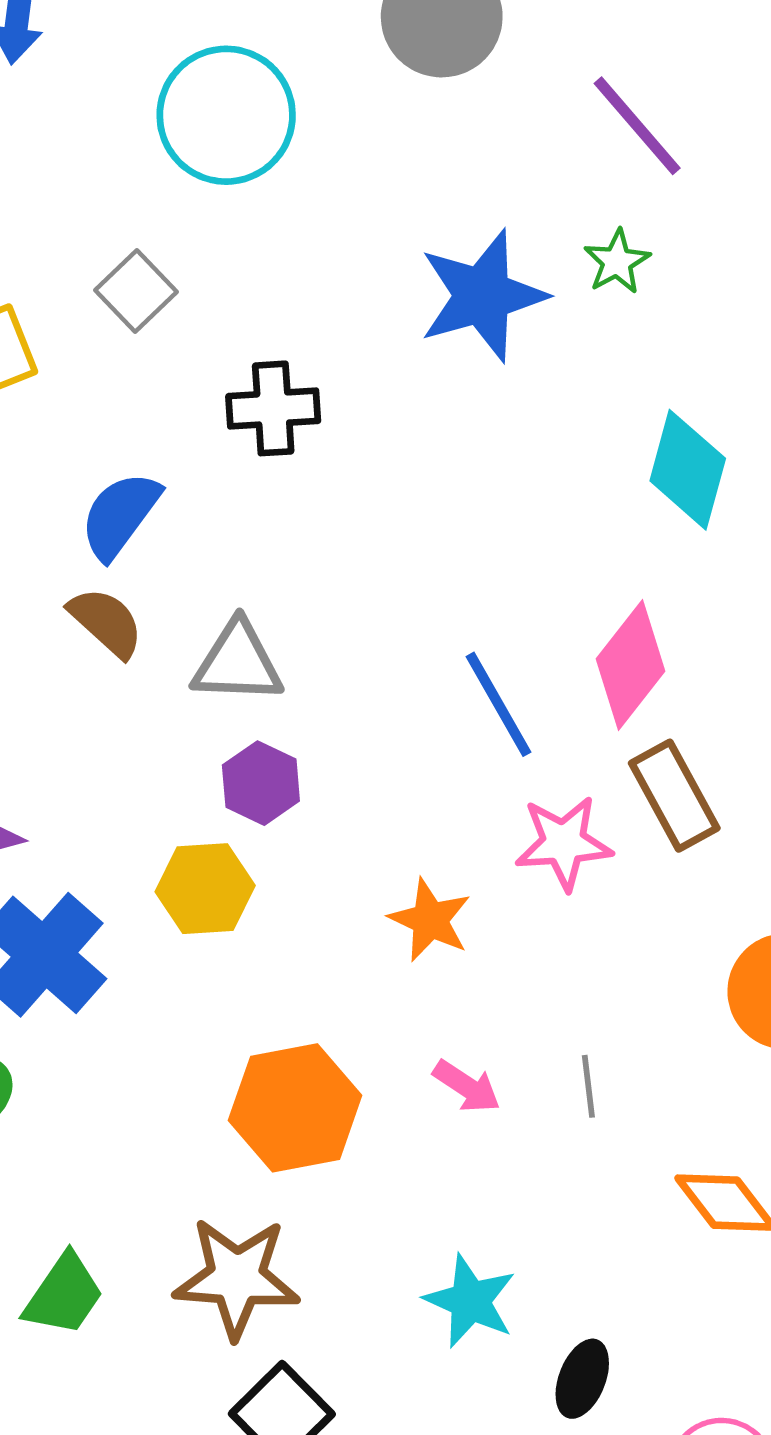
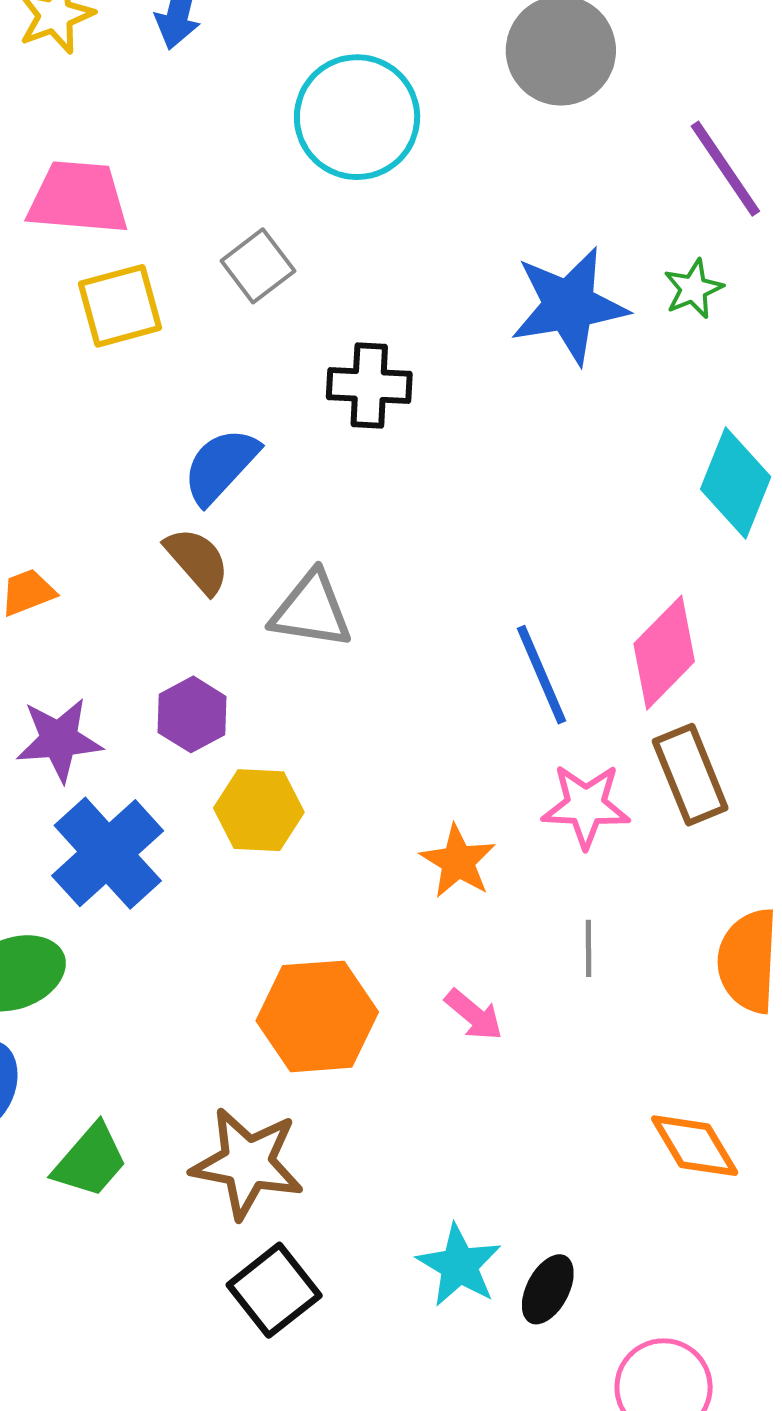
purple hexagon: (261, 783) -> (192, 714), moved
gray line: (588, 1086) -> (588, 948), moved
cyan star: (470, 1301) -> (459, 1265), moved

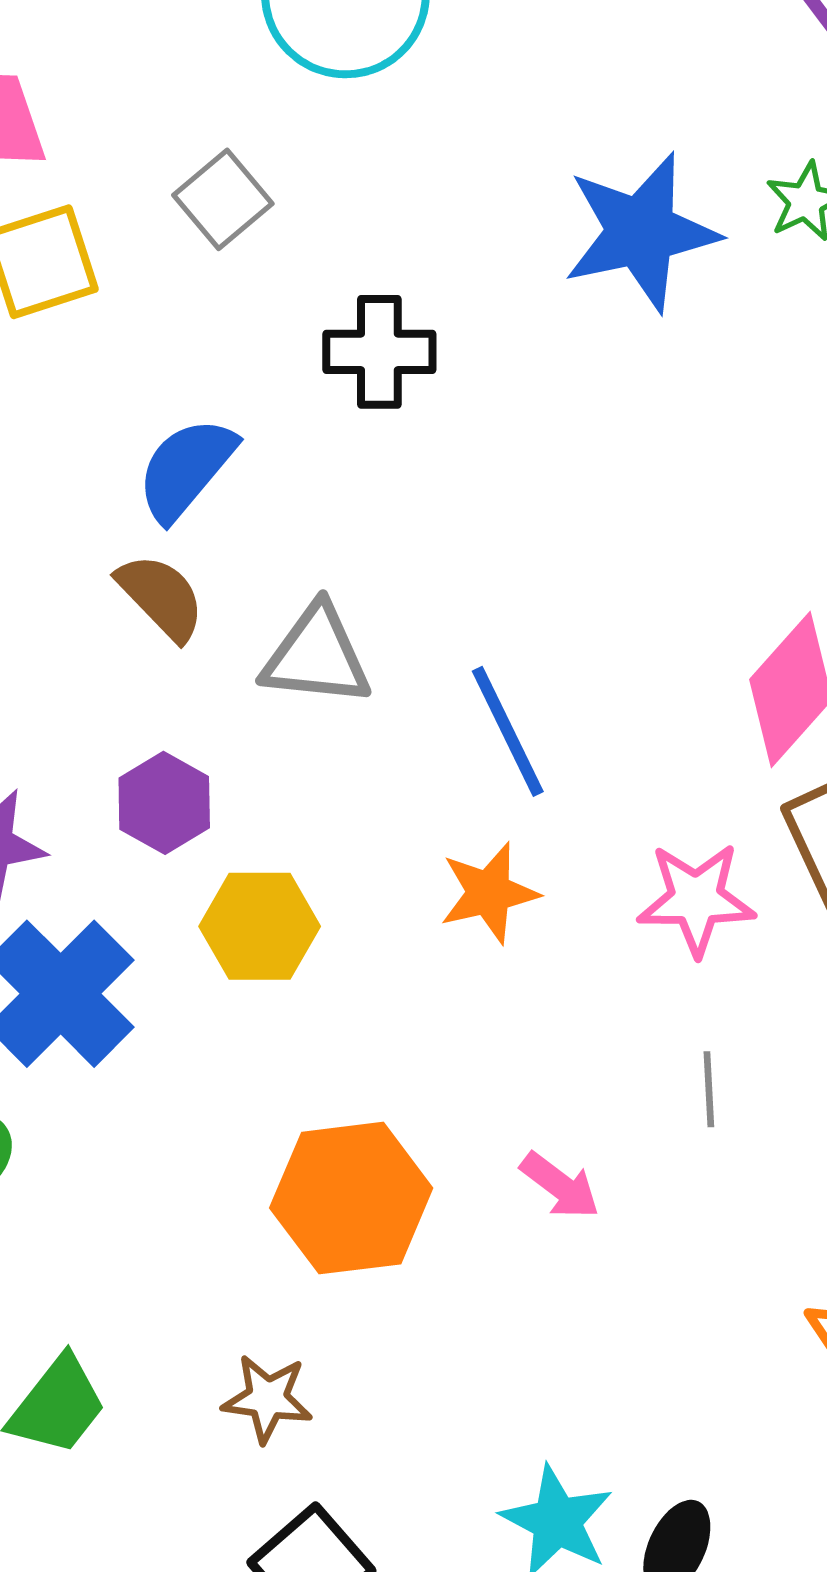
blue line: (541, 675) -> (508, 731), moved
orange star: (458, 861) -> (489, 893), moved, turned 30
brown star: (247, 1163) -> (267, 1399), size x0.6

